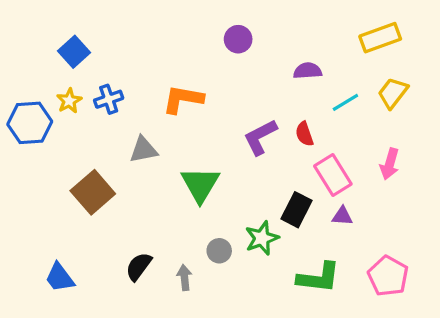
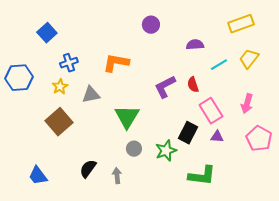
yellow star: (69, 101) -> (60, 87), moved
gray circle: (219, 251) -> (134, 149), moved
pink pentagon: (388, 276) -> (259, 139), moved

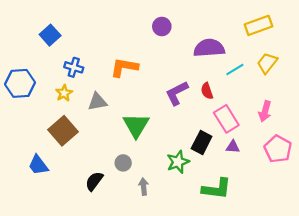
purple semicircle: (195, 45) -> (209, 48), size x1.6
blue cross: (69, 63) -> (74, 67), turned 36
gray circle: (134, 149) -> (123, 163), moved
blue trapezoid: (38, 176) -> (38, 165), moved
gray arrow: (117, 176) -> (144, 187), moved

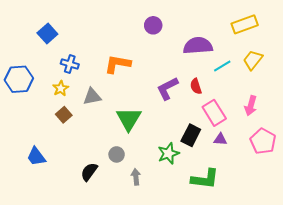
brown square: (63, 131) -> (64, 115), moved, size x0.6

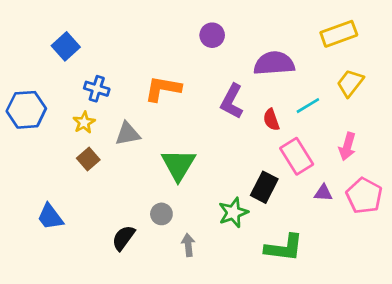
cyan line: (222, 66) -> (308, 106), moved
purple L-shape: (167, 88) -> (232, 101), moved, turned -35
purple triangle: (220, 139) -> (323, 193), moved

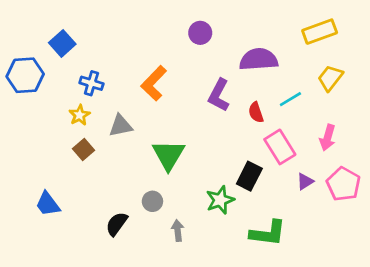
orange L-shape: (163, 89) -> (154, 83), turned -56
blue hexagon: (26, 110) -> (25, 75), moved
purple triangle: (323, 193) -> (305, 181), turned -36

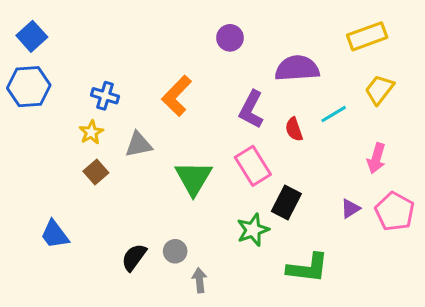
blue square: (62, 43) -> (32, 36), moved
pink rectangle: (280, 147) -> (253, 166), moved
gray circle: (152, 201) -> (175, 251), moved
gray arrow: (178, 230) -> (199, 280), moved

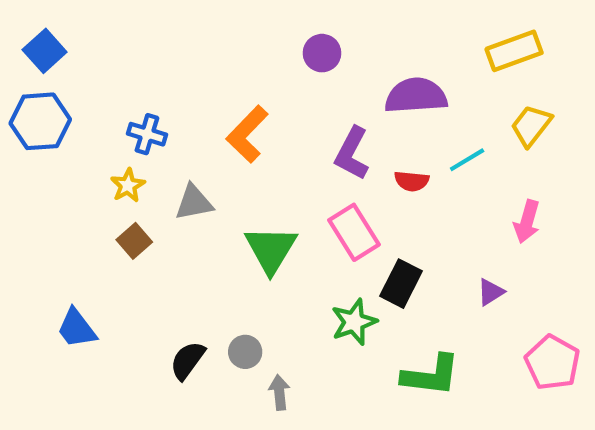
red semicircle: (294, 129) -> (412, 181), turned -65
pink pentagon: (395, 212) -> (552, 363), moved

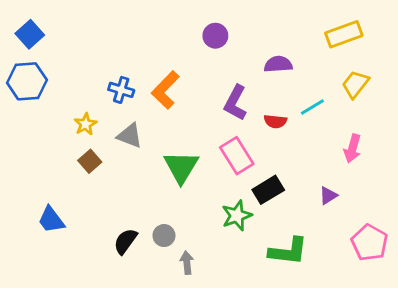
purple semicircle: (416, 96) -> (278, 64), size x0.7
blue cross: (147, 134) -> (121, 90), moved
gray triangle: (194, 202) -> (130, 136), turned 32
black rectangle: (401, 284) -> (268, 190), turned 32

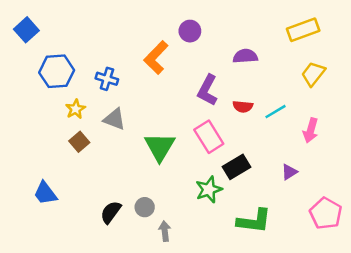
blue hexagon: (27, 81) -> (57, 71), moved
orange L-shape: (165, 90) -> (156, 57), moved
cyan line: (312, 107) -> (275, 112), moved

